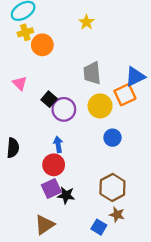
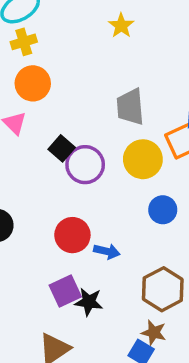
orange circle: (42, 45) -> (33, 83), moved
blue arrow: (58, 144) -> (107, 251), moved, turned 112
red circle: (54, 165) -> (72, 235), moved
brown star: (117, 215) -> (154, 333), moved

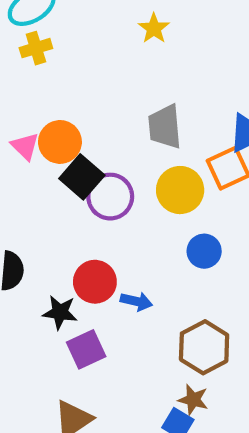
orange circle: (33, 83) -> (60, 142), moved
black square: (62, 148) -> (82, 177), size x1.4
black star: (89, 302) -> (60, 312), moved

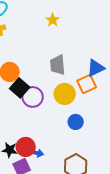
red circle: (95, 282) -> (26, 147), moved
blue arrow: (136, 301) -> (37, 153), moved

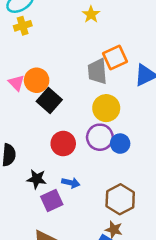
orange square: (87, 84) -> (115, 57), moved
purple circle: (33, 97) -> (100, 137), moved
red circle: (26, 147) -> (63, 144), moved

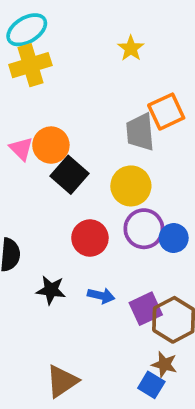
yellow cross: (23, 26) -> (30, 65), size x1.5
yellow circle: (106, 108) -> (131, 186), moved
purple square: (52, 200) -> (146, 309), moved

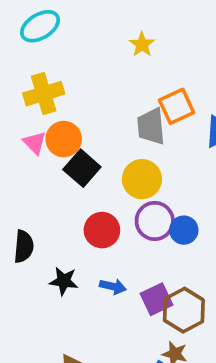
yellow cross: (30, 65) -> (44, 94), moved

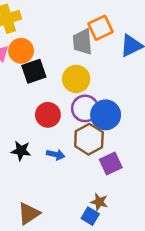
black square: (82, 168) -> (34, 71), turned 30
blue circle: (184, 230) -> (106, 115), size x1.5
purple square: (157, 299) -> (111, 164), moved
brown hexagon: (184, 310) -> (89, 139), moved

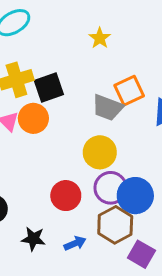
gray trapezoid: (83, 42) -> (107, 108), turned -64
black square: (34, 71) -> (49, 87), moved
blue arrow: (56, 155) -> (75, 243), turned -36
purple square: (111, 164) -> (141, 254), turned -35

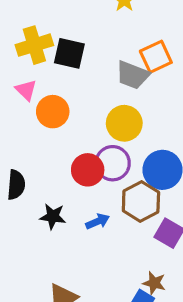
black square: (49, 87) -> (69, 53), turned 32
orange circle: (33, 118) -> (53, 112), moved
purple circle: (111, 188) -> (113, 163), moved

